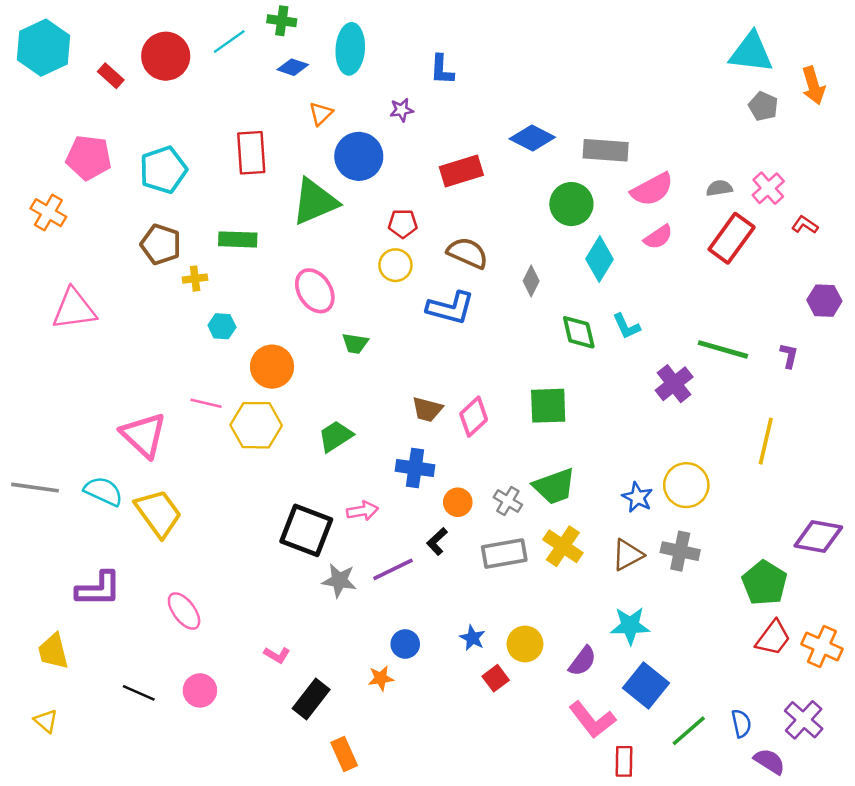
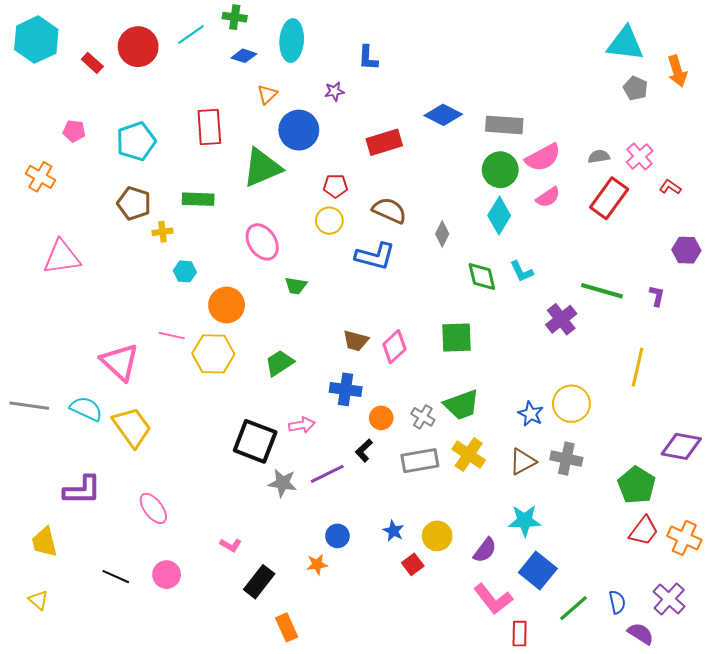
pink pentagon: (89, 158) -> (74, 131), size x0.6
green circle: (571, 204) -> (500, 170), moved

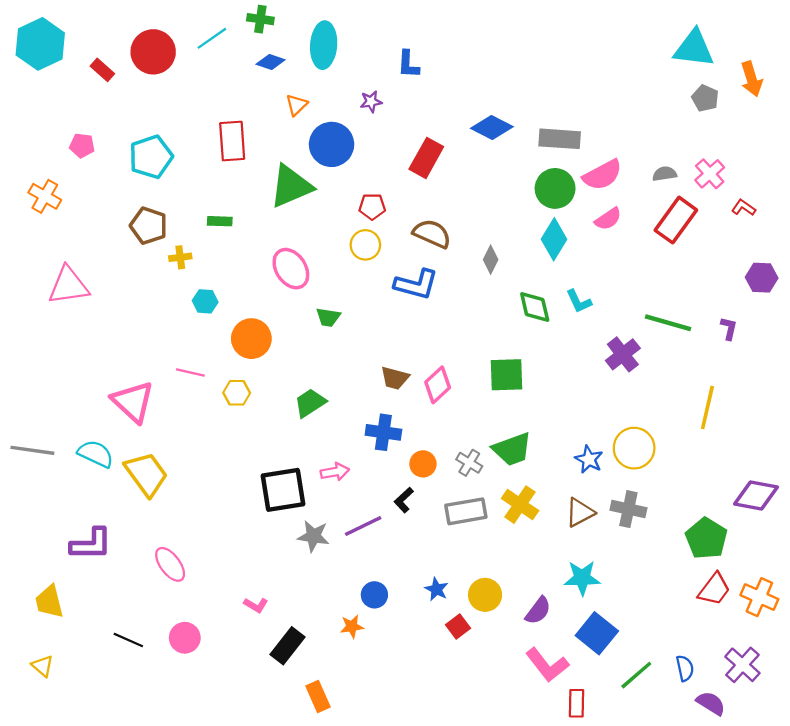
red rectangle: (384, 142) -> (426, 158), turned -44
green rectangle: (198, 199) -> (220, 221), size x0.7
yellow hexagon: (213, 354) -> (237, 393), size x0.6
black square: (255, 441) -> (283, 490), turned -30

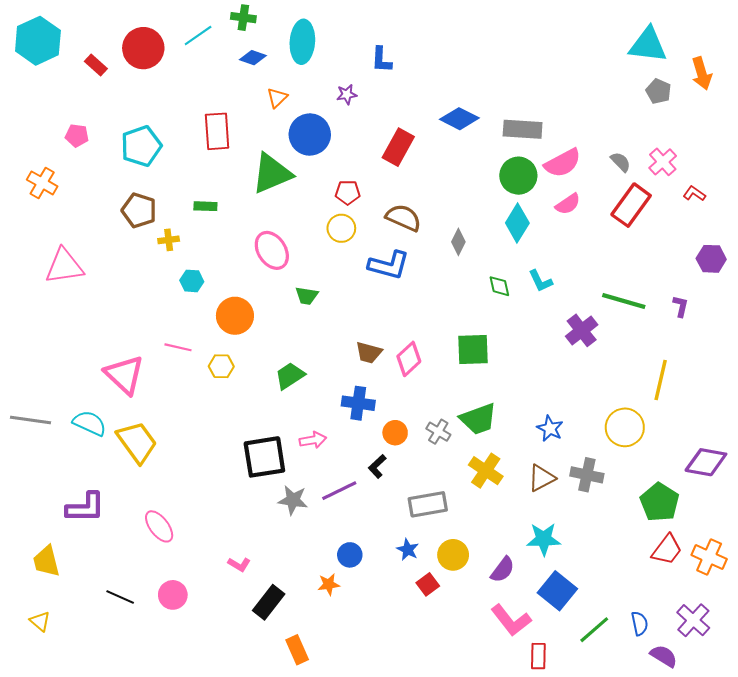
gray semicircle: (665, 174) -> (621, 162), turned 55
green diamond: (535, 307) -> (499, 286), size x0.7
yellow circle: (634, 448) -> (625, 427), moved
gray rectangle: (466, 511) -> (428, 504), moved

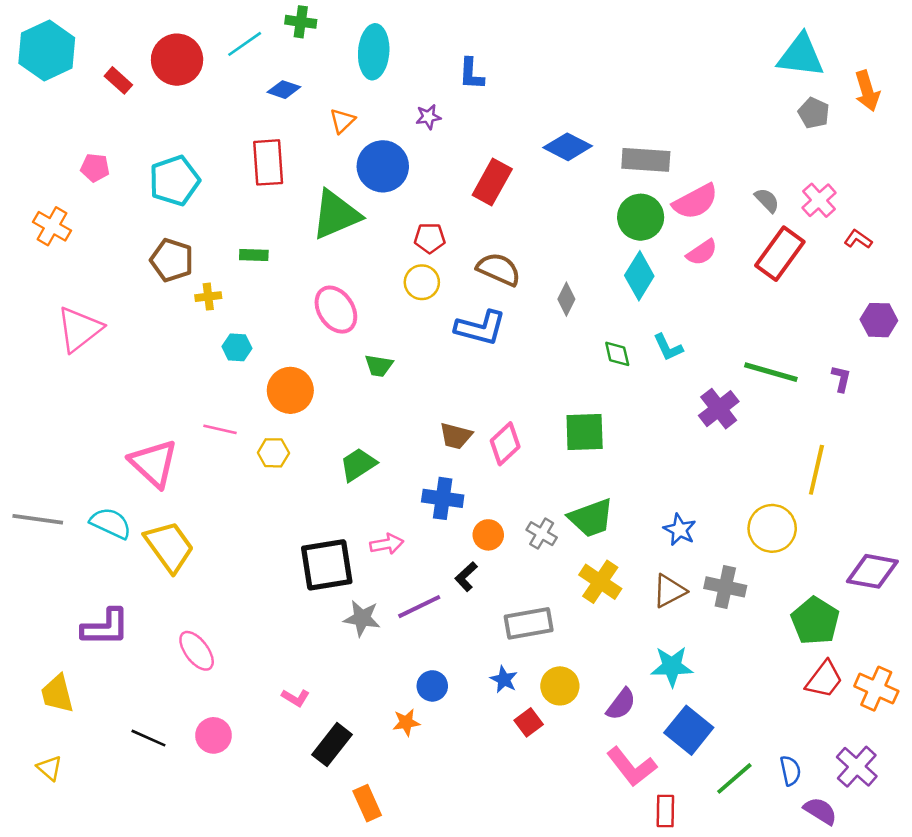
blue diamond: (253, 58) -> (284, 90), moved
pink triangle: (64, 266) -> (79, 329), turned -30

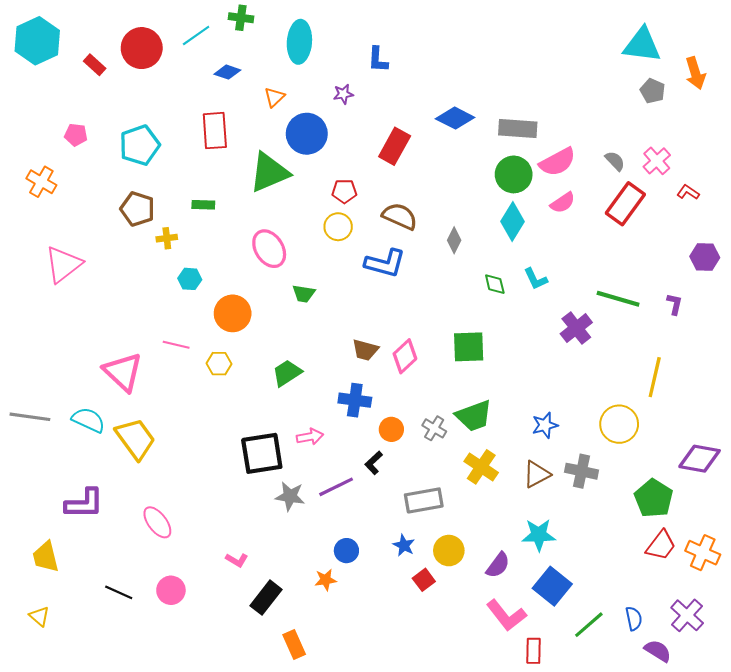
blue star: (680, 530) -> (545, 425), turned 30

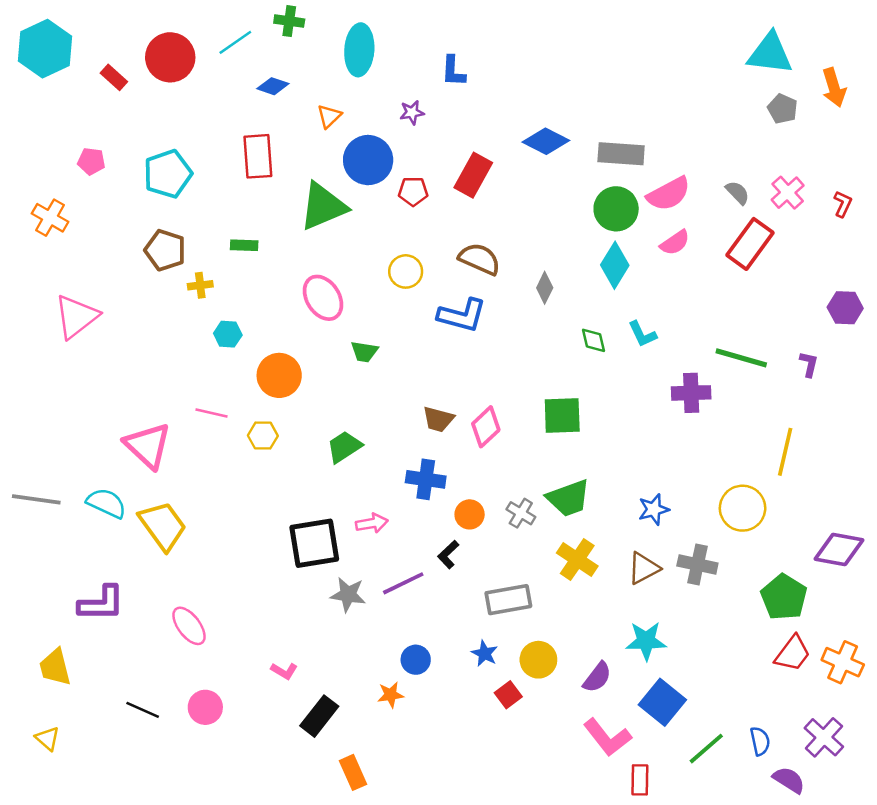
red pentagon: (344, 191) -> (413, 191), moved
red L-shape: (688, 192) -> (843, 204), moved, turned 80
purple cross: (576, 328) -> (691, 393), turned 36

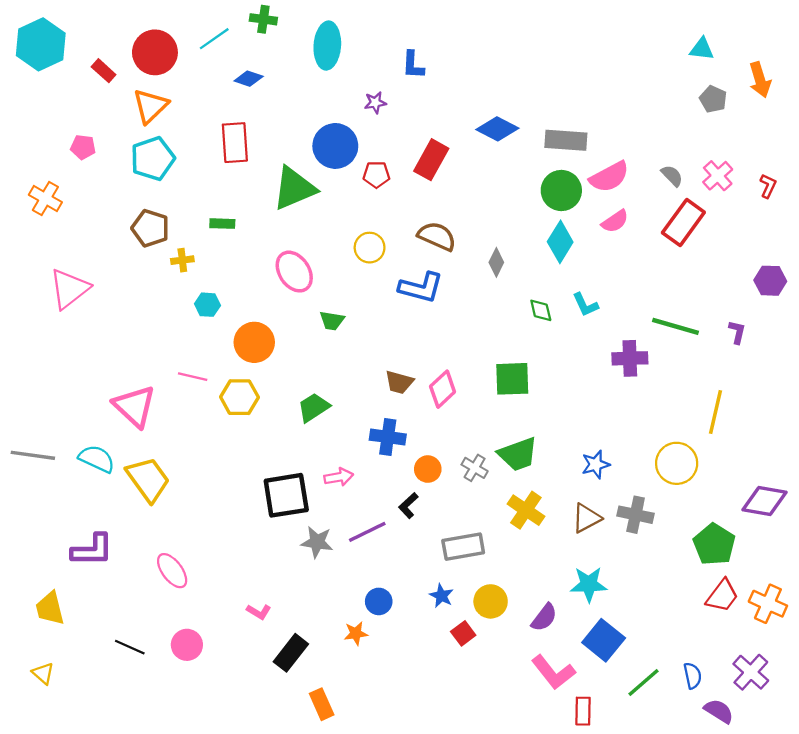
cyan triangle: (770, 54) -> (702, 49), size x0.6
orange triangle: (329, 116) -> (150, 106), moved, size x1.6
yellow hexagon: (263, 436) -> (239, 397), size x1.4

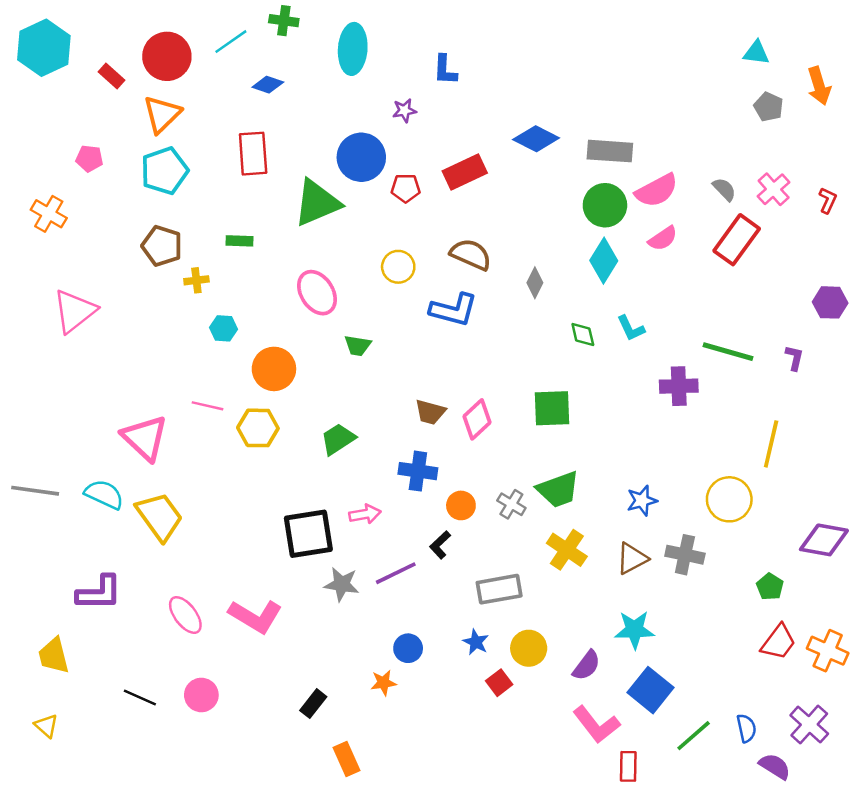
red rectangle: (431, 160) -> (465, 172), turned 36
green pentagon: (714, 544) -> (770, 587), size x0.6
pink L-shape: (259, 612) -> (255, 616), moved, size x2.0
black rectangle: (291, 653) -> (313, 704), size x0.7

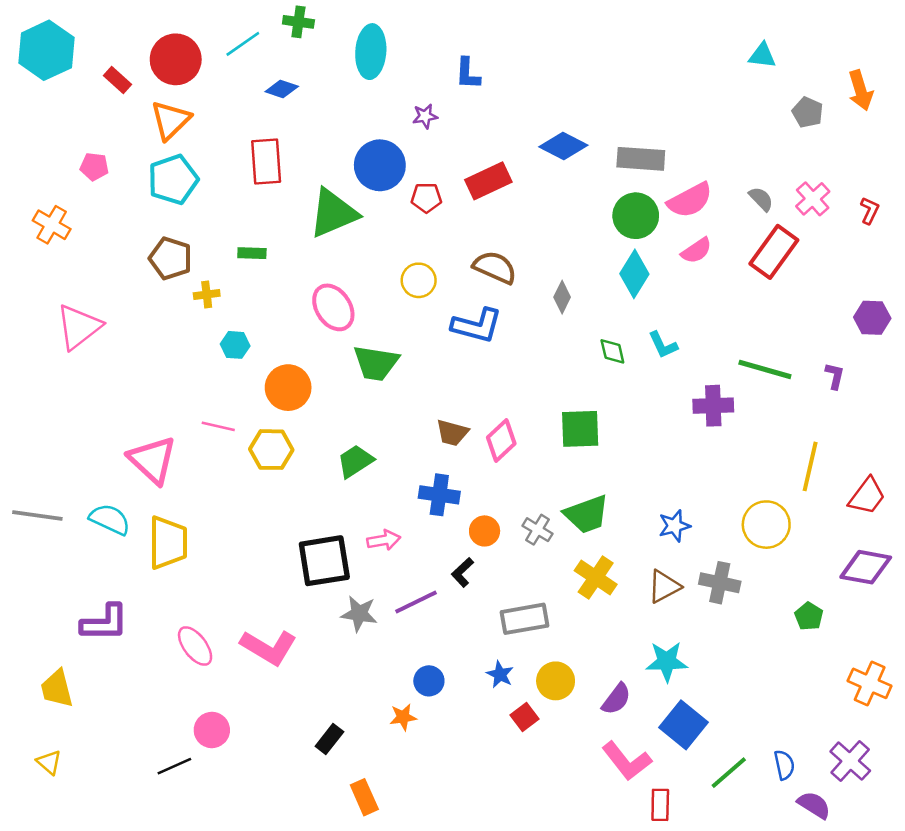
cyan triangle: (756, 53) -> (762, 55), moved
green trapezoid: (358, 346) -> (376, 363), size x1.6
yellow trapezoid: (160, 517) -> (168, 543), turned 36
red trapezoid: (778, 642) -> (867, 496), moved
black line: (140, 697) -> (174, 766), moved, turned -48

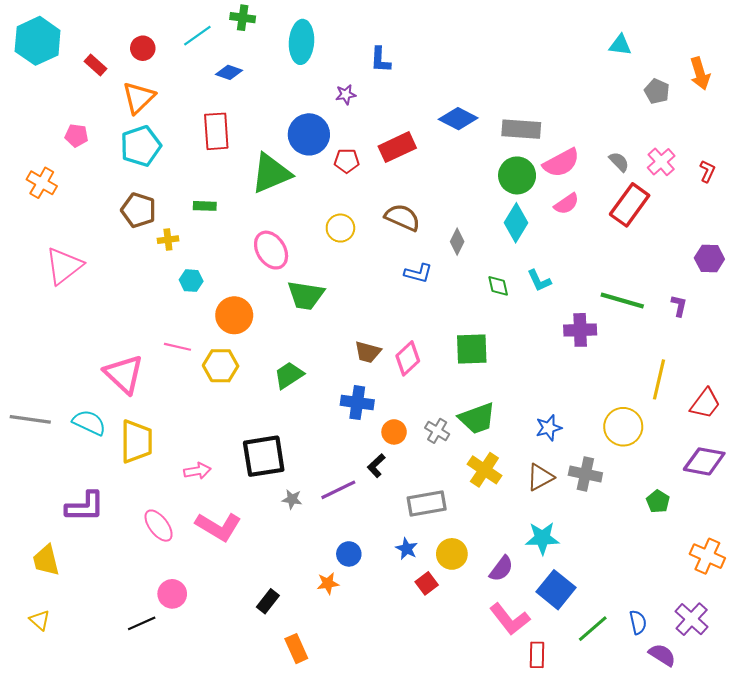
red circle: (176, 59) -> (143, 48), size x0.6
blue L-shape: (477, 326) -> (418, 273), moved, size x0.7
pink arrow: (384, 540) -> (197, 471), moved
gray star: (359, 614) -> (292, 499), size x0.7

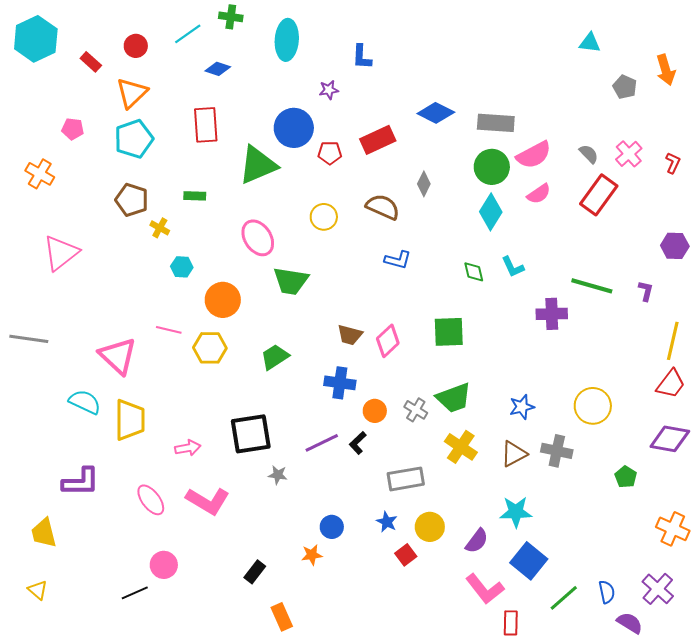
yellow cross: (168, 240) -> (160, 228), turned 36
gray diamond: (457, 242) -> (424, 184), moved
yellow line: (659, 379) -> (673, 341), moved
gray line: (30, 419) -> (29, 339), moved
purple line: (338, 490) -> (322, 443), moved

